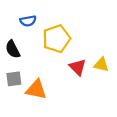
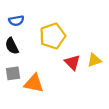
blue semicircle: (28, 21) -> (16, 21), moved
yellow triangle: (101, 65) -> (94, 60), turned -32

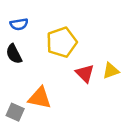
gray square: (13, 73) -> (15, 112), moved, turned 32

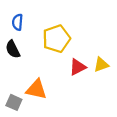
blue semicircle: (19, 24) -> (17, 22), turned 105
red triangle: (85, 73) -> (78, 67), turned 48

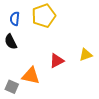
yellow pentagon: (56, 39) -> (44, 16), moved
red triangle: (78, 67) -> (57, 61), moved

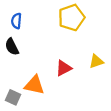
yellow pentagon: (44, 16) -> (71, 18), moved

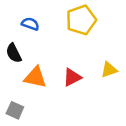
blue semicircle: (16, 21) -> (30, 24), moved, turned 104
orange triangle: (34, 85) -> (35, 77), moved

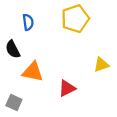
blue semicircle: (30, 24) -> (28, 22), turned 63
red triangle: (72, 77) -> (67, 88), moved

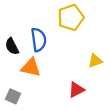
blue semicircle: (28, 22) -> (39, 40), moved, size x1.5
red triangle: (67, 88) -> (76, 90), moved

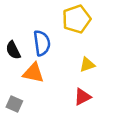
yellow triangle: (95, 61) -> (87, 65), moved

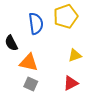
blue semicircle: (42, 43) -> (36, 24), moved
gray square: (14, 104) -> (31, 84), moved

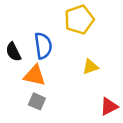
blue semicircle: (36, 24) -> (43, 46), moved
red triangle: (71, 83) -> (109, 106), moved

